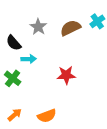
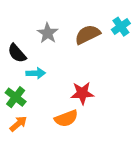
orange arrow: (15, 115) -> (18, 124), moved
orange semicircle: (47, 116) -> (66, 118), moved

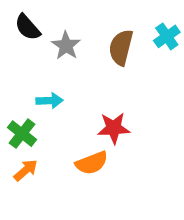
brown semicircle: (88, 35) -> (121, 47), turned -50
black semicircle: (17, 53) -> (27, 27), moved

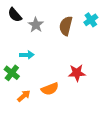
red star: (114, 128) -> (77, 73), moved
orange arrow: (26, 170) -> (24, 96), moved

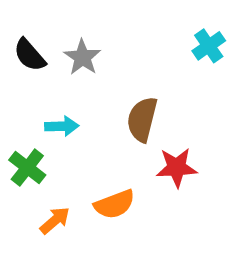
black semicircle: (15, 15) -> (30, 55), moved
brown semicircle: (66, 26) -> (142, 119), moved

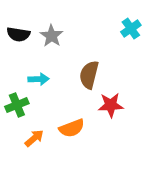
black semicircle: (30, 55) -> (18, 34), turned -40
green cross: (27, 168) -> (17, 105), turned 30

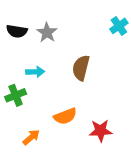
red star: (111, 105) -> (101, 131), moved
orange arrow: (34, 138) -> (31, 137), moved

